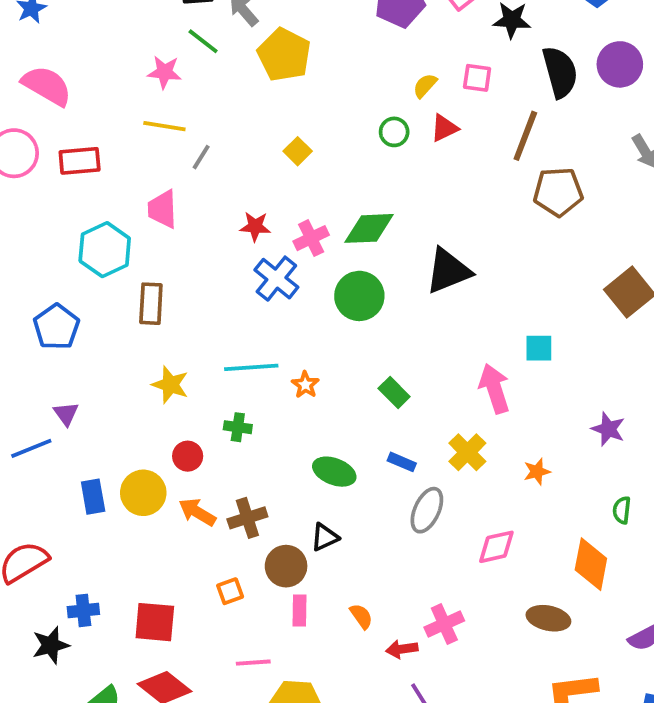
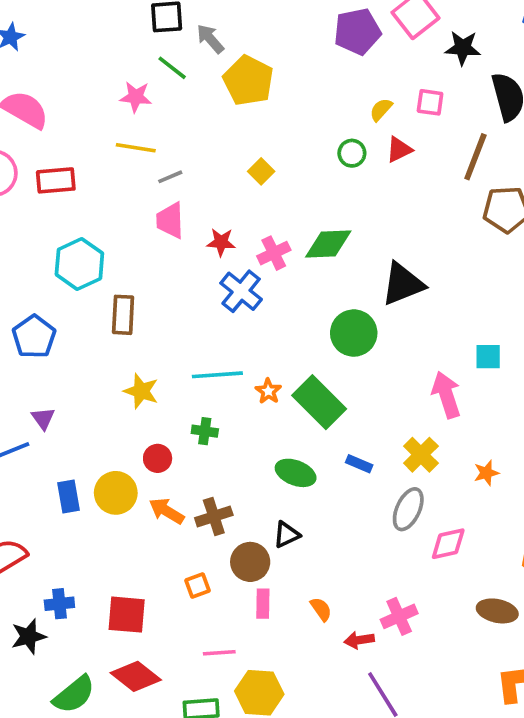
gray line: (201, 157) -> (170, 177), turned 35
pink trapezoid: (163, 209) -> (170, 220), moved
green circle: (359, 296) -> (354, 333), moved
green rectangle: (394, 392) -> (319, 402), moved, size x1.8
gray ellipse: (427, 510) -> (408, 509), moved

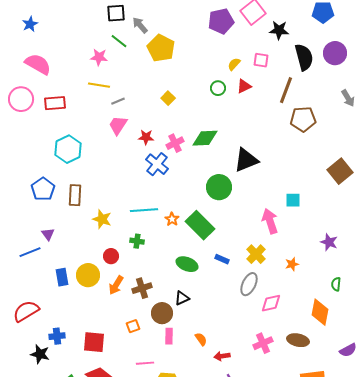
pink trapezoid: (170, 220) -> (118, 125), turned 35
brown rectangle: (123, 315) -> (75, 195), moved
orange arrow: (167, 511) -> (116, 285), turned -90
pink cross: (399, 616) -> (263, 343), moved
black star: (29, 636) -> (40, 354), turned 30

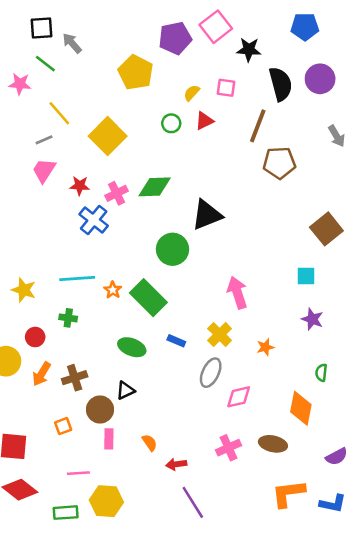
yellow pentagon: (161, 48) -> (136, 72), moved
yellow line: (99, 85) -> (59, 113), moved, turned 40
yellow square: (168, 98) -> (108, 136), size x2.0
cyan square: (293, 200) -> (306, 276), moved

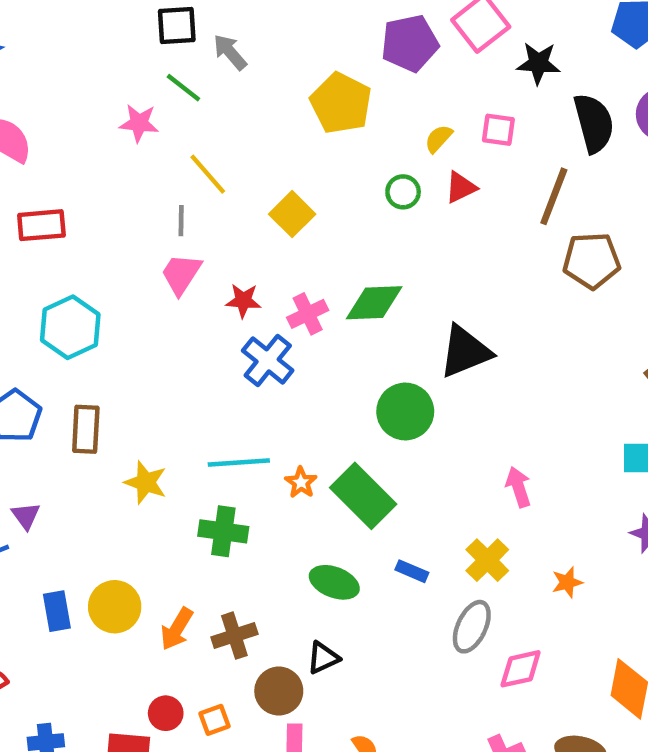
yellow square: (108, 136) -> (292, 214), size x0.7
gray line: (44, 140) -> (181, 221), turned -66
pink arrow: (237, 292) -> (518, 487), size x0.7
green cross: (68, 318) -> (223, 531), size x1.5
red circle: (35, 337) -> (166, 713), moved

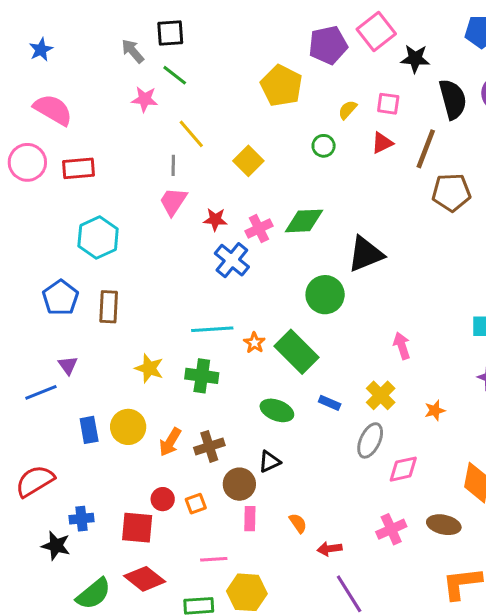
gray arrow: (230, 52) -> (133, 51), moved
red triangle: (461, 187) -> (382, 143), moved
yellow star: (146, 482) -> (149, 368), moved

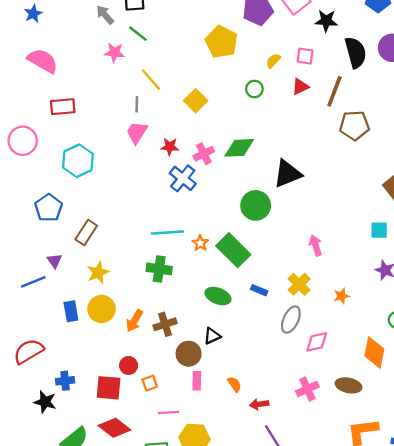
pink circle: (27, 162) -> (23, 141), moved
brown rectangle: (109, 307) -> (86, 233), moved, turned 30
yellow star: (149, 368) -> (98, 273), moved, turned 30
orange square: (196, 504) -> (150, 383), moved

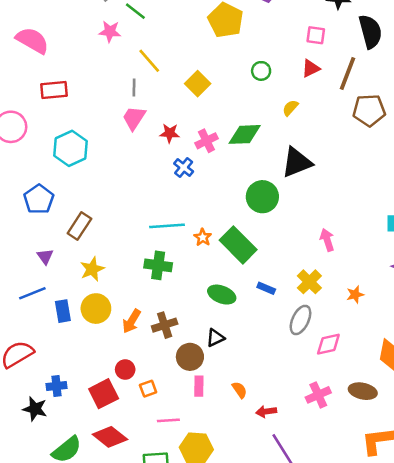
yellow semicircle: (273, 61) -> (290, 108), moved
blue cross: (183, 178) -> (184, 167), size x0.7
blue line: (33, 282) -> (32, 293), moved
red square: (109, 388) -> (104, 394), turned -32

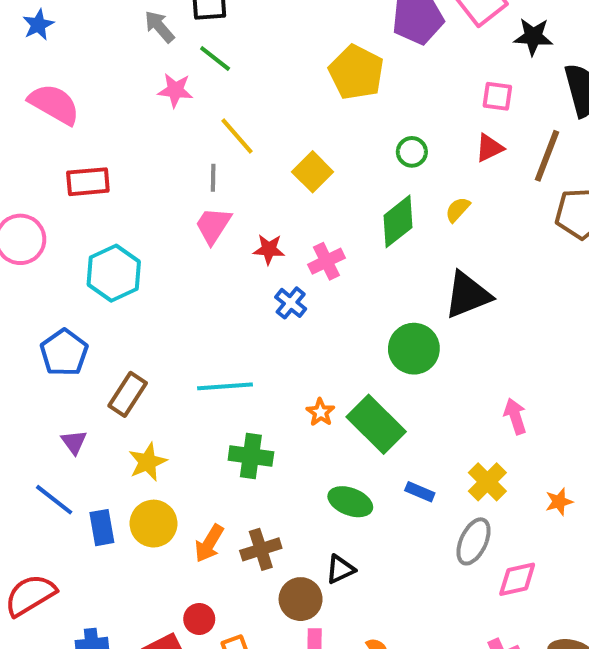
green diamond: (245, 134) -> (398, 221), moved, turned -36
cyan line: (167, 226) -> (225, 386), moved
blue line: (32, 293) -> (54, 500), turned 60

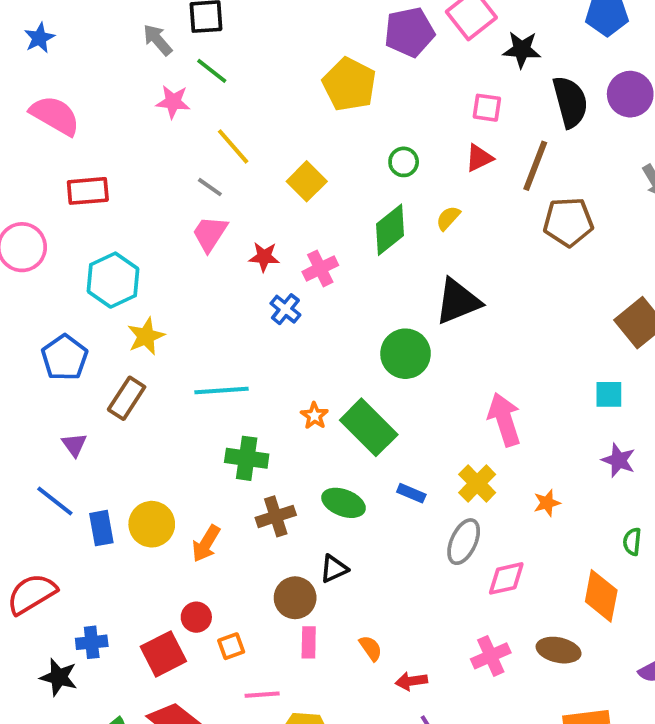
gray line: (213, 178) -> (210, 187), turned -56
pink arrow: (515, 416) -> (504, 420), size x1.5
yellow star: (148, 462) -> (146, 336), moved
brown cross: (261, 549) -> (276, 516), moved

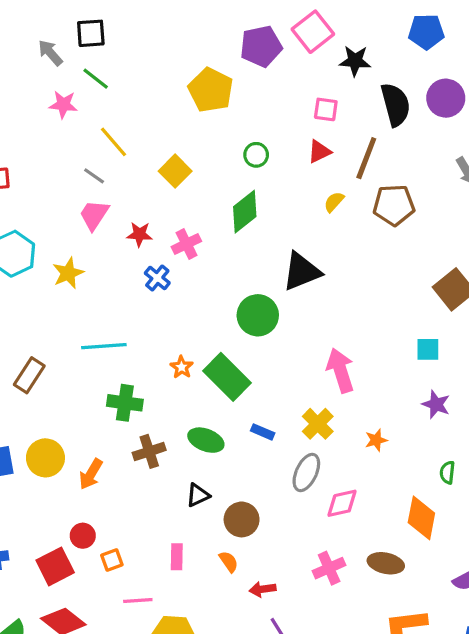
yellow semicircle: (448, 218) -> (334, 202), moved
yellow star: (146, 336) -> (68, 273), moved
brown rectangle: (127, 398) -> (29, 375), moved
brown circle: (295, 598) -> (242, 519), moved

